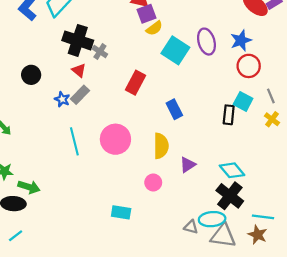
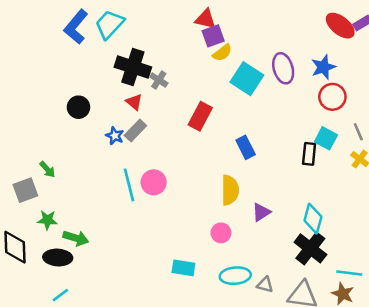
pink circle: (115, 139) -> (154, 182), moved, size x0.7
cyan diamond: (232, 170) -> (313, 219), turned 55
cyan ellipse: (212, 219) -> (235, 276), moved

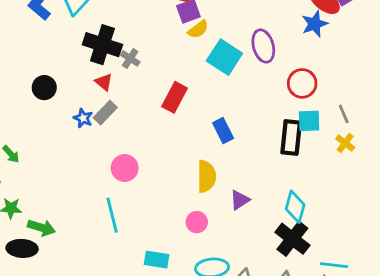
blue star: (323, 67) -> (315, 24), moved
red circle: (332, 97) -> (302, 83), moved
cyan square: (326, 138) -> (309, 121), turned -30
black rectangle: (309, 154) -> (291, 138), size x1.4
cyan line: (129, 185) -> (112, 215), moved

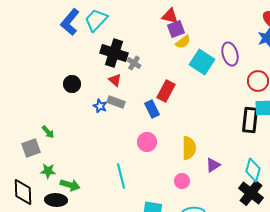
gray rectangle: (105, 113) -> (116, 102), turned 66
blue rectangle: (223, 131) -> (152, 109), moved
pink circle: (125, 168) -> (147, 142), moved

